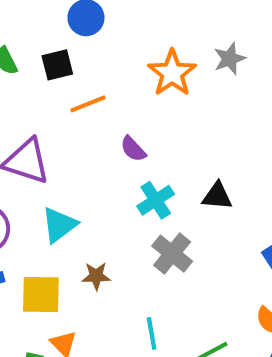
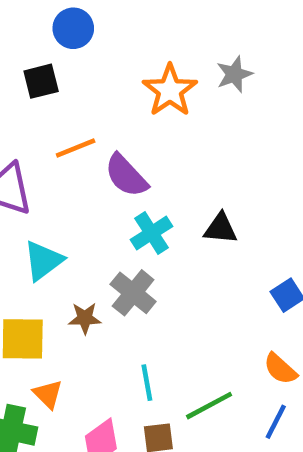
orange line: (88, 104) -> (76, 148), moved
purple semicircle: (133, 149) -> (126, 176), size x1.5
gray cross: (172, 254) -> (133, 293), moved

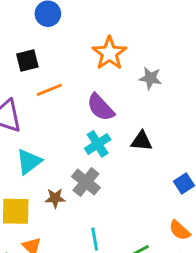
gray star: (234, 74) -> (150, 78), moved, turned 30
black square: (41, 81) -> (27, 61), moved
purple semicircle: (126, 176) -> (101, 107), moved

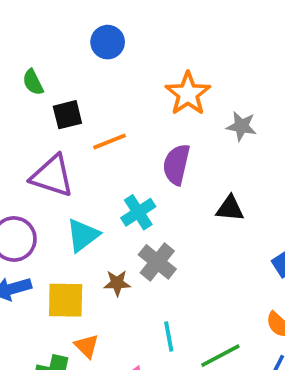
black square: (27, 61) -> (67, 115), moved
purple semicircle: (101, 107) -> (176, 164), turned 56
cyan cross: (98, 144) -> (138, 212), moved

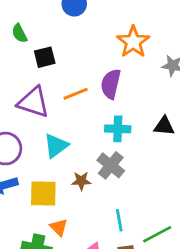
orange line: (110, 141) -> (76, 94), moved
purple semicircle: (176, 164) -> (111, 84), moved
cyan cross: (138, 212) -> (118, 129), moved, turned 35

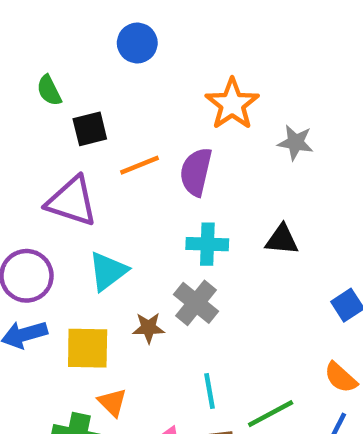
orange line: (76, 94) -> (140, 165), moved

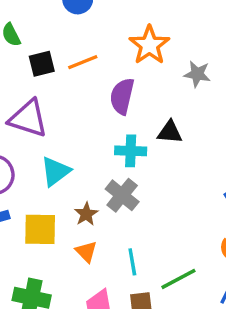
orange line: (140, 165) -> (83, 62), moved
black triangle: (282, 240) -> (170, 132), moved
brown star: (149, 328) -> (86, 214), turned -30
orange triangle: (112, 402) -> (86, 252), moved

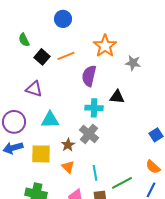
black square: (42, 64) -> (42, 57), turned -35
purple triangle: (28, 118) -> (34, 89), size x0.7
cyan triangle: (55, 171) -> (50, 120), turned 36

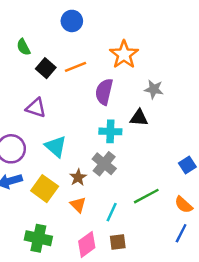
gray star: (133, 63) -> (154, 89), moved
cyan triangle: (50, 120) -> (56, 146), turned 42
yellow square: (41, 154) -> (45, 189), turned 35
cyan line: (95, 173) -> (112, 212), turned 35
green line: (122, 183) -> (146, 196), moved

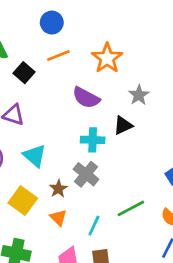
orange line: (76, 67) -> (58, 56), moved
gray star: (154, 89) -> (139, 95), turned 30
purple semicircle: (104, 92) -> (86, 98), turned -75
black triangle: (139, 118) -> (123, 125), turned -30

